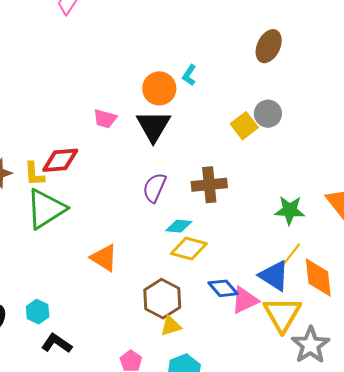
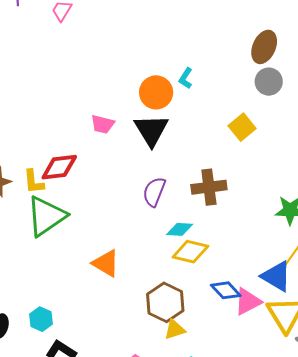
gray circle: (268, 114) -> (269, 82), moved

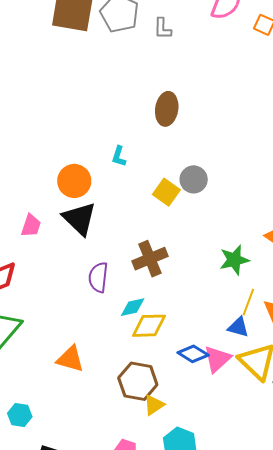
cyan L-shape: (186, 78) -> (119, 156), moved
gray circle: (269, 82) -> (194, 179), moved
pink trapezoid: (103, 124) -> (31, 226), turned -70
blue triangle: (276, 276) -> (238, 327), size x0.7
cyan hexagon: (41, 319) -> (20, 415), moved

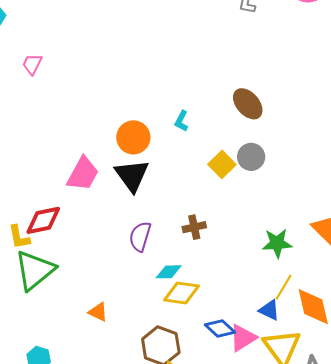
brown ellipse: (167, 109) -> (248, 104), moved, turned -60
pink trapezoid: (31, 226) -> (83, 174), size x1.5
brown cross: (150, 259) -> (194, 227), size x0.7
orange triangle: (70, 359) -> (98, 312), size x0.7

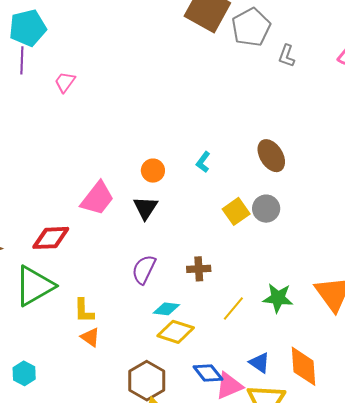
orange circle: (133, 137) -> (153, 171), size x0.7
black triangle: (132, 175) -> (145, 208), size x0.7
yellow L-shape: (19, 237) -> (84, 311), moved
yellow line: (284, 287) -> (233, 308), moved

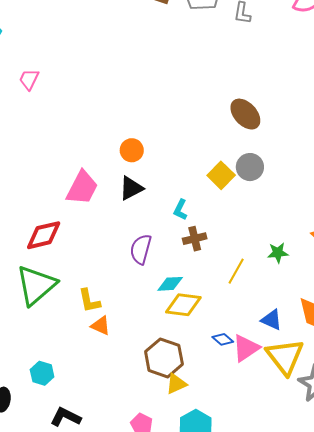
cyan L-shape: (203, 162) -> (180, 210), moved
black triangle: (145, 208) -> (131, 188), turned 40
green star: (278, 298) -> (278, 253), size x0.7
blue diamond: (208, 373) -> (223, 339), size x0.7

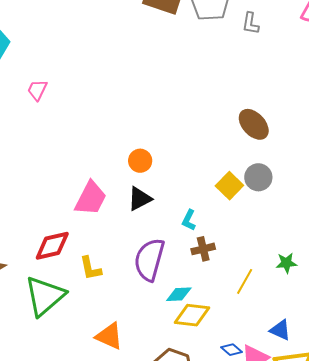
purple semicircle: (141, 249) -> (149, 260), size x1.4
yellow L-shape: (89, 301) -> (90, 268), moved
orange triangle: (101, 326) -> (109, 336), size x1.4

